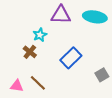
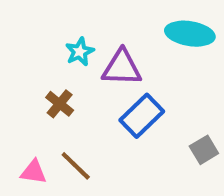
purple triangle: (61, 15) -> (122, 68), moved
cyan star: (40, 35) -> (80, 52), moved

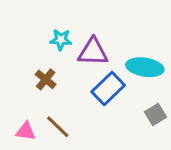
cyan ellipse: (190, 34) -> (145, 67), moved
cyan star: (80, 52) -> (61, 40), turned 30

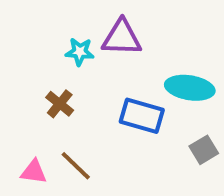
purple triangle: (93, 52) -> (122, 38), moved
blue rectangle: (108, 89) -> (142, 116), turned 60

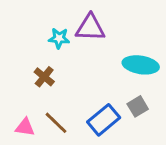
blue rectangle: (142, 116) -> (104, 120), moved, turned -56
gray square: (204, 150) -> (138, 106), moved

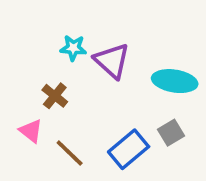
purple triangle: (90, 28) -> (112, 61), moved, turned 40
pink triangle: (25, 127) -> (31, 131), moved, turned 30

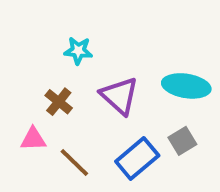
purple triangle: (112, 61) -> (120, 96), moved
pink triangle: (31, 131) -> (33, 139), turned -40

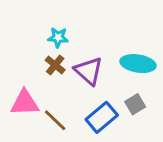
brown cross: (59, 102) -> (55, 65), moved
pink triangle: (33, 139) -> (25, 103), size x1.5

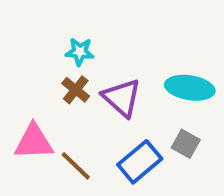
gray square: (135, 104) -> (186, 144), turned -30

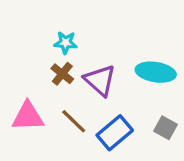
gray square: (186, 144) -> (166, 128), moved
brown line: (76, 166) -> (74, 121), moved

